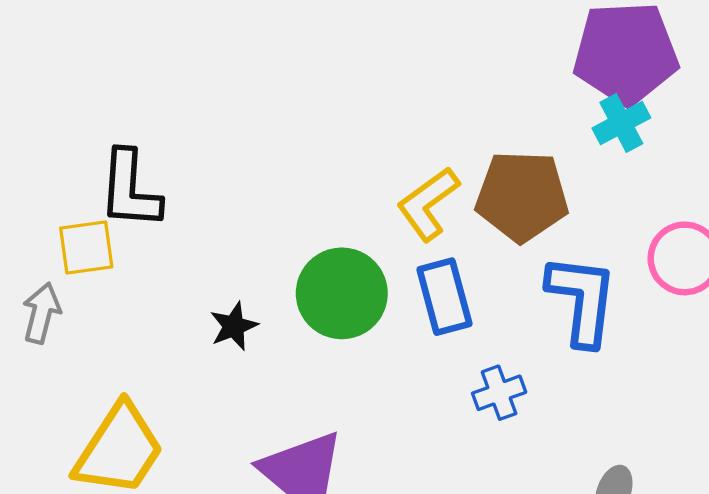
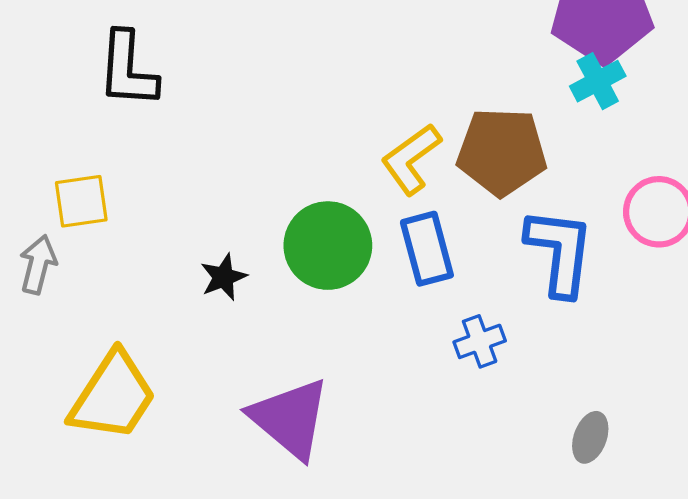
black L-shape: (130, 190) -> (128, 70), moved

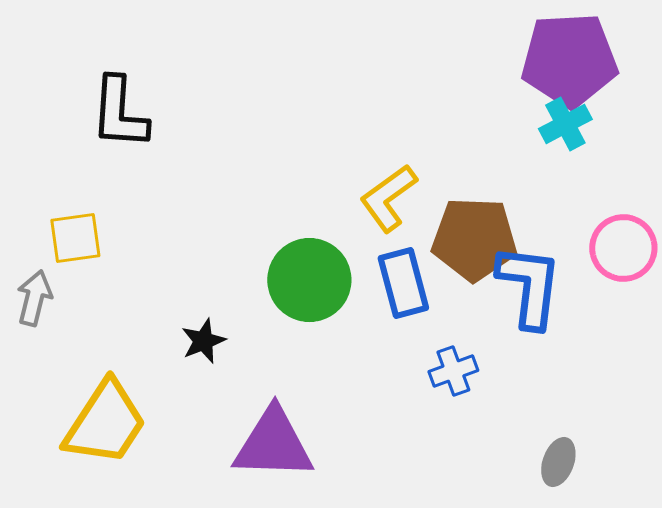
brown pentagon: (502, 152) -> (474, 239), moved
black star: (224, 277) -> (203, 341), moved
purple triangle: (290, 418) -> (273, 444), turned -38

